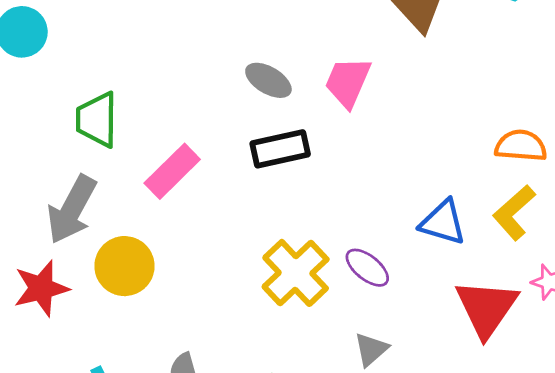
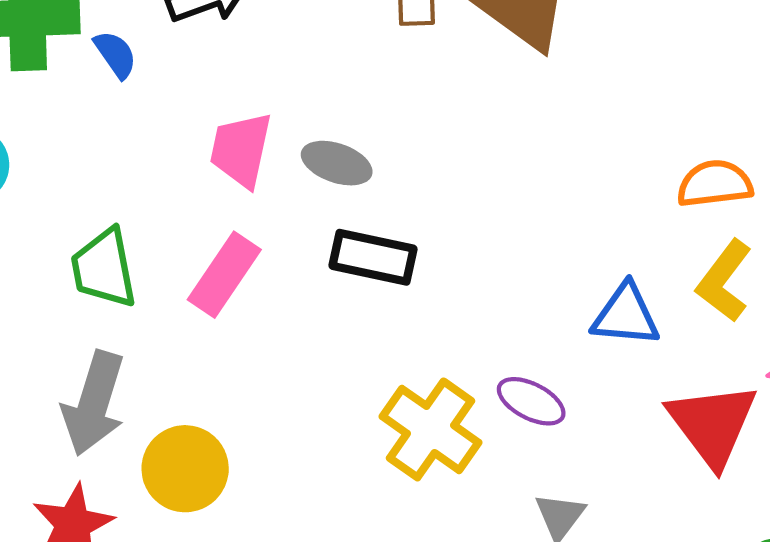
pink trapezoid: (348, 82) -> (241, 150), moved
black rectangle: (280, 149) -> (373, 257), turned 36
pink rectangle: (172, 171) -> (224, 275), moved

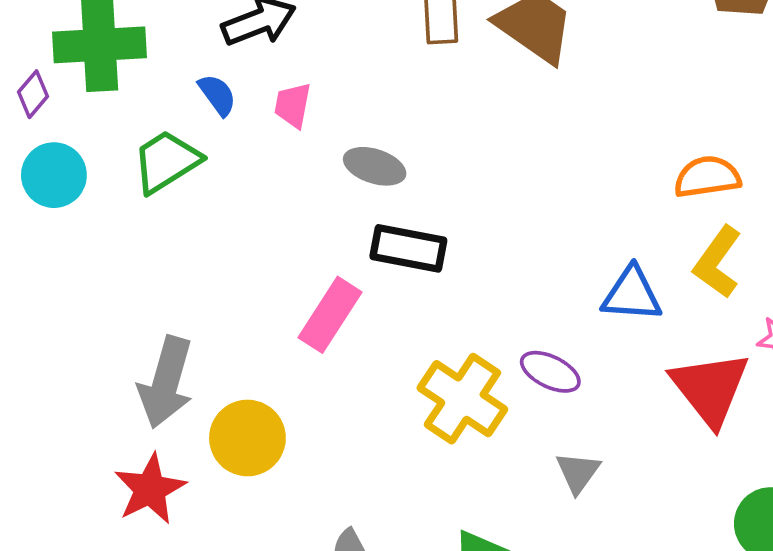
blue semicircle: (115, 54) -> (217, 95), moved
pink trapezoid: (241, 150) -> (293, 105), moved, size x0.7
green trapezoid: (104, 268) -> (166, 162), moved, turned 70
pink rectangle: (224, 275) -> (330, 315), moved

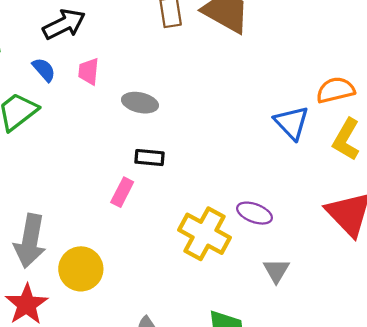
black rectangle: (408, 248) -> (149, 158), moved, size x0.7
blue triangle: (632, 294) -> (292, 123), moved, turned 48
pink rectangle: (330, 315) -> (122, 192), size x0.7

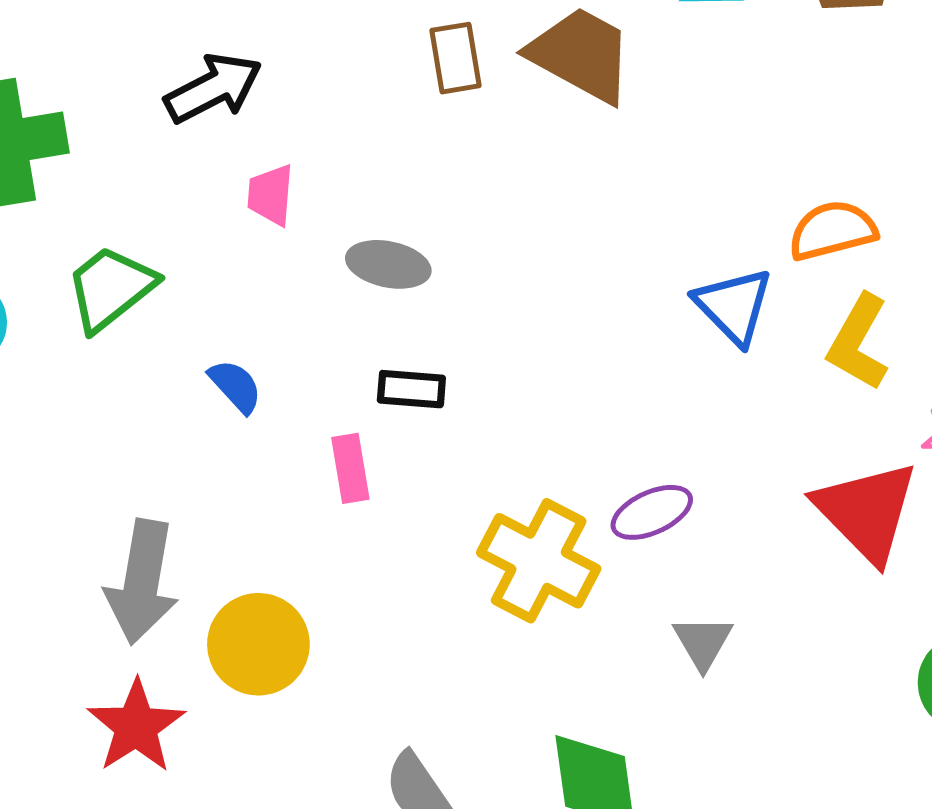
blue semicircle: (44, 70) -> (235, 386), moved
pink rectangle: (122, 192) -> (350, 468), turned -36
purple ellipse: (255, 213) -> (652, 512), turned -44

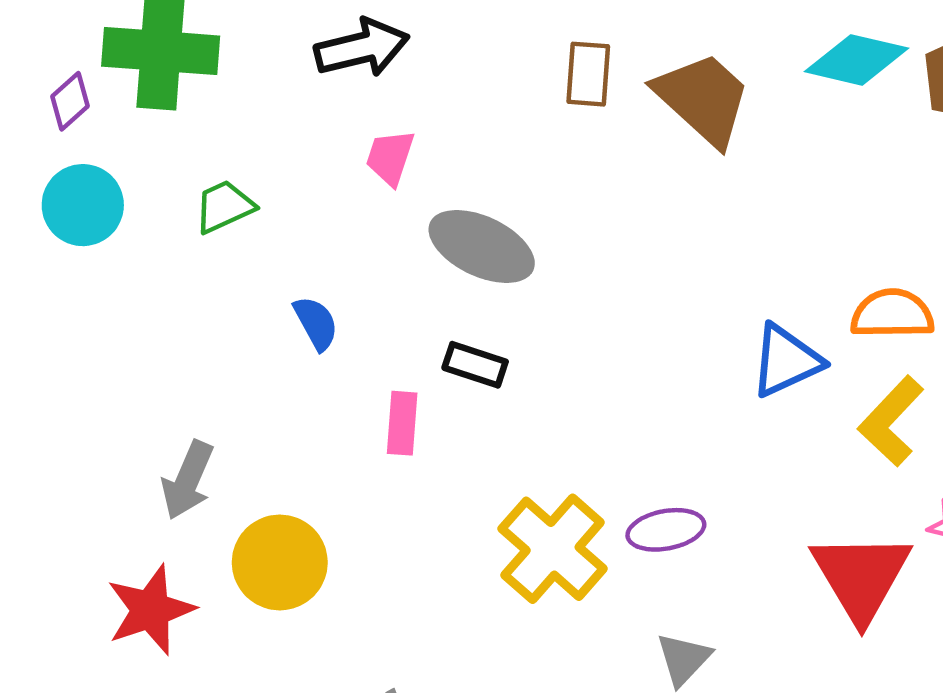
gray ellipse: (388, 264) -> (482, 246), size x1.4
green trapezoid: (110, 288) -> (224, 207), size x0.7
blue triangle: (734, 306) -> (786, 361), turned 36
gray arrow: (142, 582) -> (188, 480), size x0.7

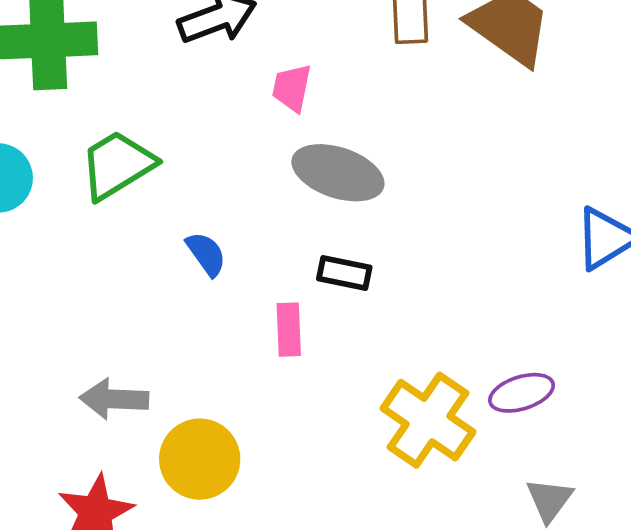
pink trapezoid: (390, 157) -> (292, 88), moved
green trapezoid: (224, 207) -> (117, 165), size x1.5
gray arrow: (188, 480) -> (114, 399), turned 76

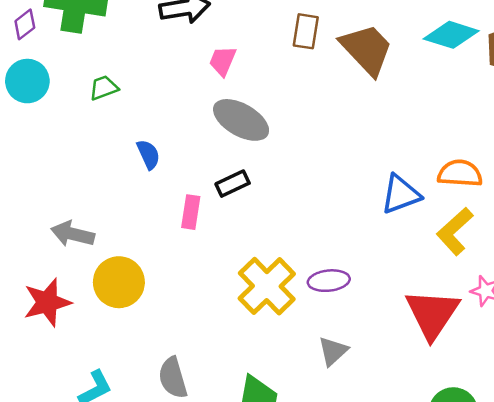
green trapezoid: (117, 165) -> (104, 88), size x0.6
black rectangle: (344, 273) -> (233, 184), turned -48

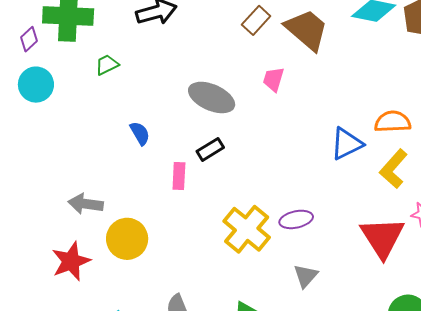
brown rectangle: (306, 31) -> (256, 20), turned 40
pink trapezoid: (223, 61) -> (273, 79), moved
green trapezoid: (104, 88) -> (107, 65), moved

